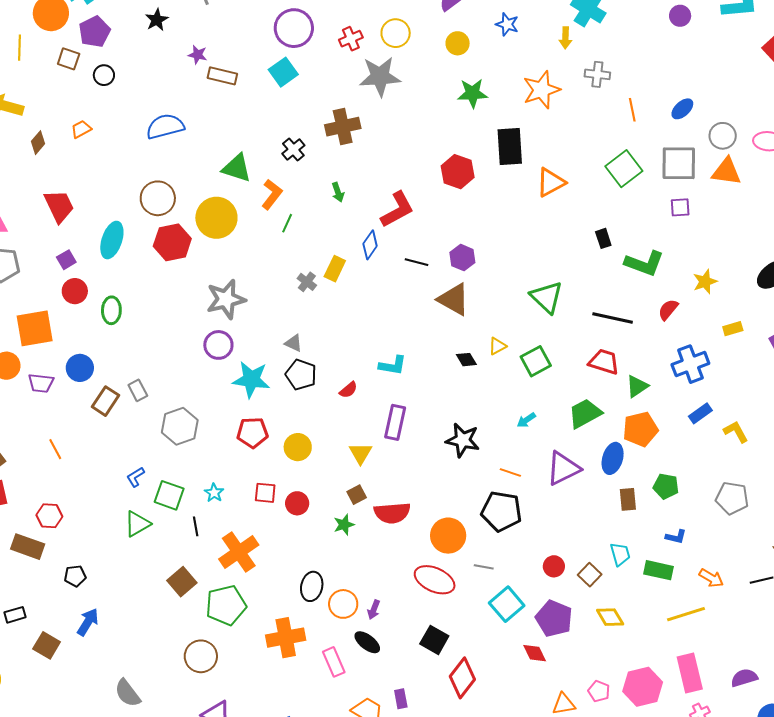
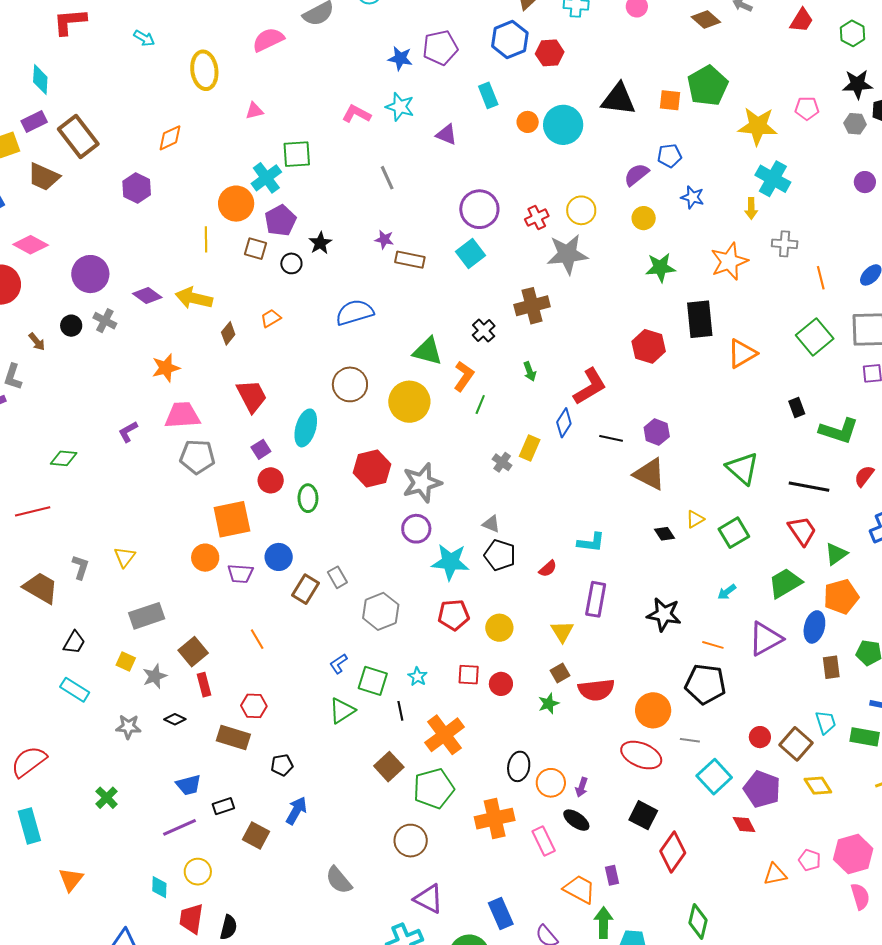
black star: (157, 20) -> (320, 243), moved
red hexagon: (172, 242) -> (372, 468), moved
red trapezoid: (604, 362) -> (802, 531), turned 40
brown square: (590, 575) -> (796, 744), size x1.4

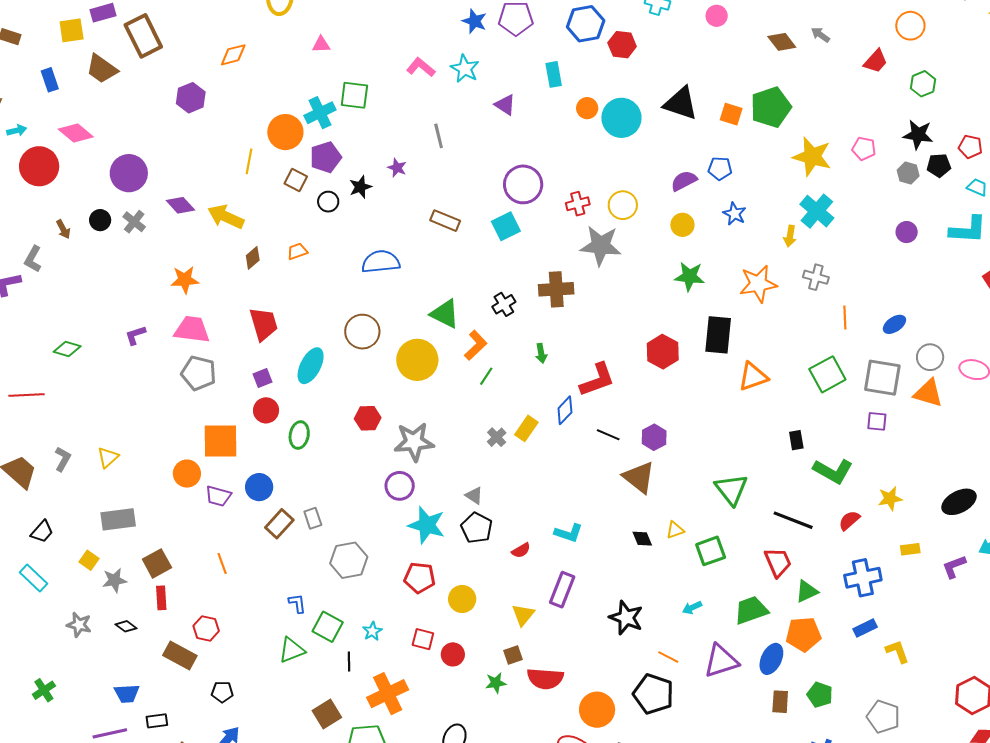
purple star: (384, 239) -> (397, 168), moved
red hexagon: (372, 468) -> (368, 418), size x0.7
blue L-shape: (338, 664) -> (297, 603), turned 105

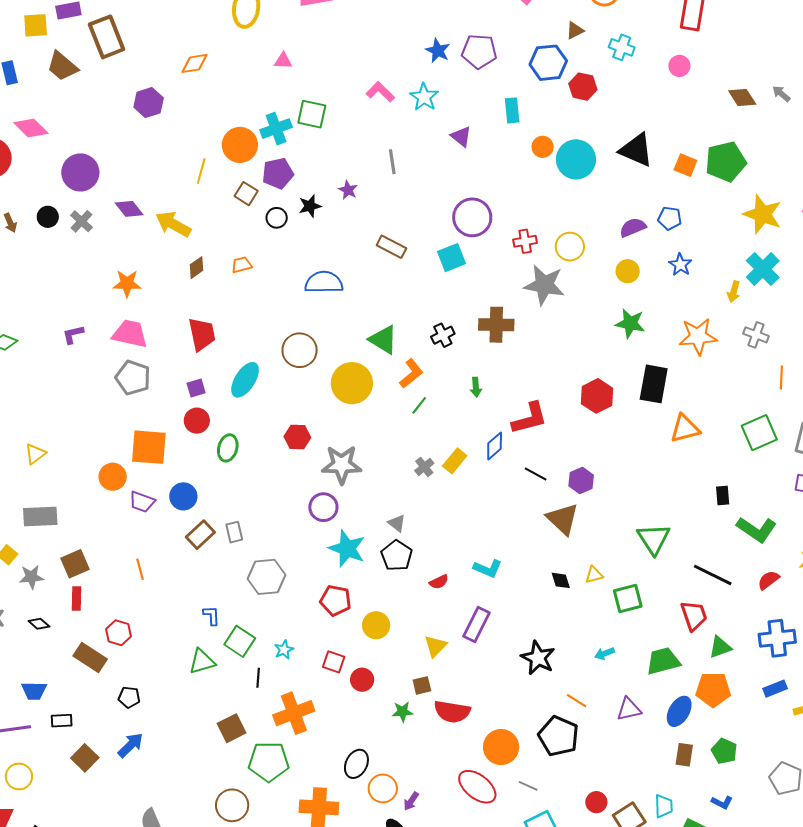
purple triangle: (721, 661) -> (629, 709), size x0.7

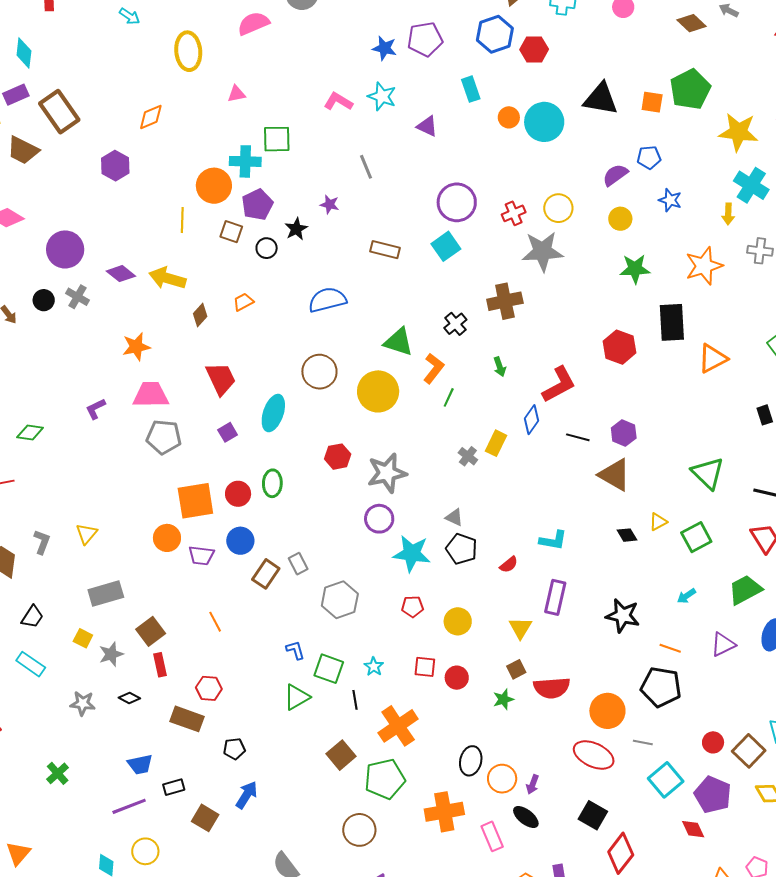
cyan cross: (276, 129) -> (245, 161), turned 36
red circle: (197, 421) -> (238, 494), moved
red pentagon: (336, 600) -> (413, 607), size x0.7

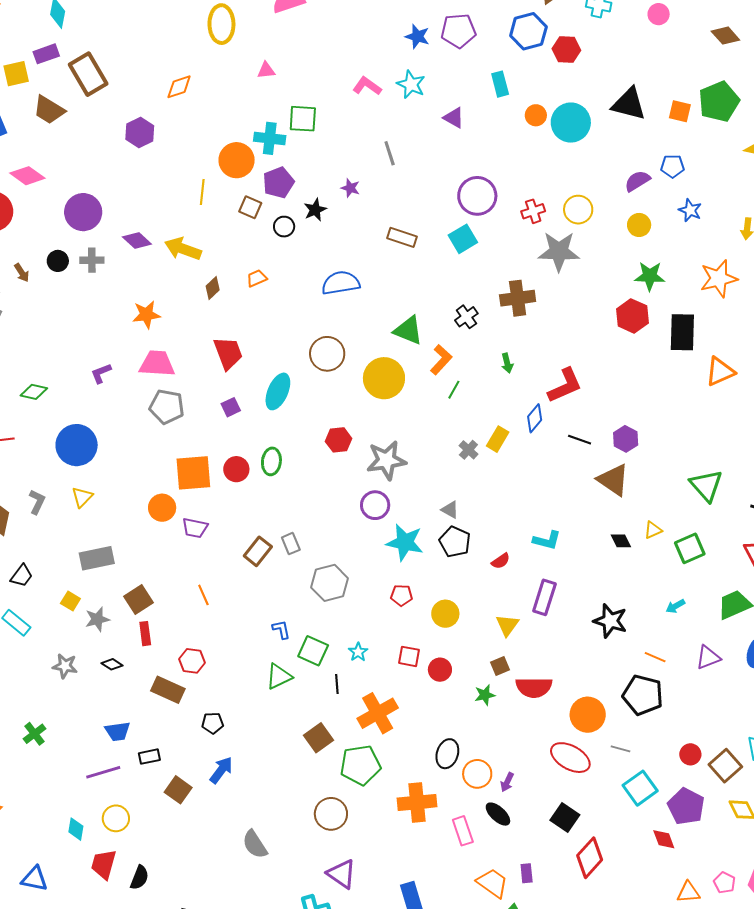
gray cross: (78, 297) -> (92, 260), turned -35
red hexagon: (620, 347) -> (632, 316), moved
blue circle: (240, 541) -> (77, 445), moved, size x1.5

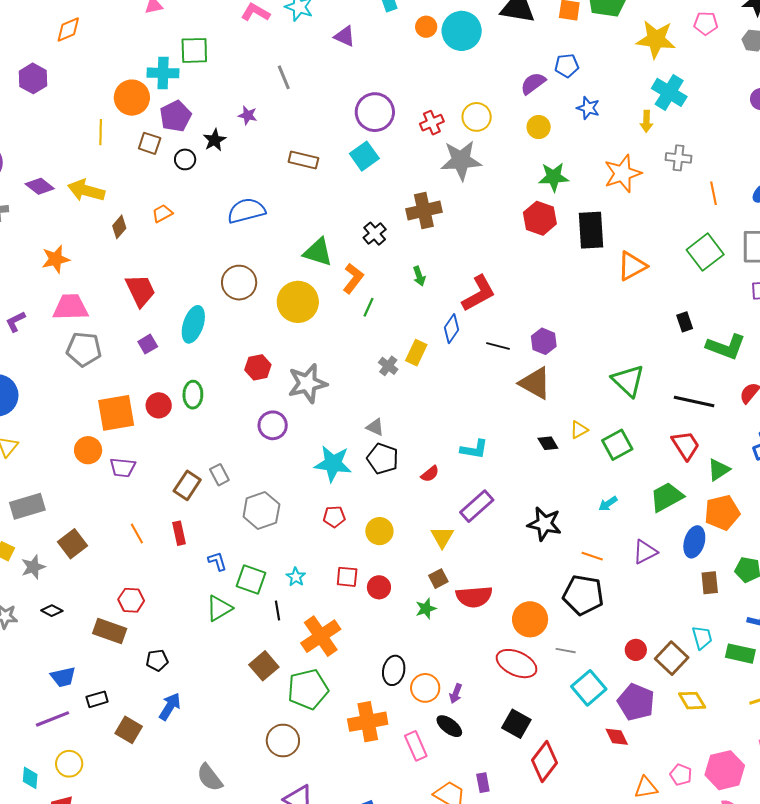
purple circle: (375, 505) -> (273, 425), moved
purple rectangle: (544, 597) -> (477, 506), turned 36
red rectangle: (145, 634) -> (179, 533), moved

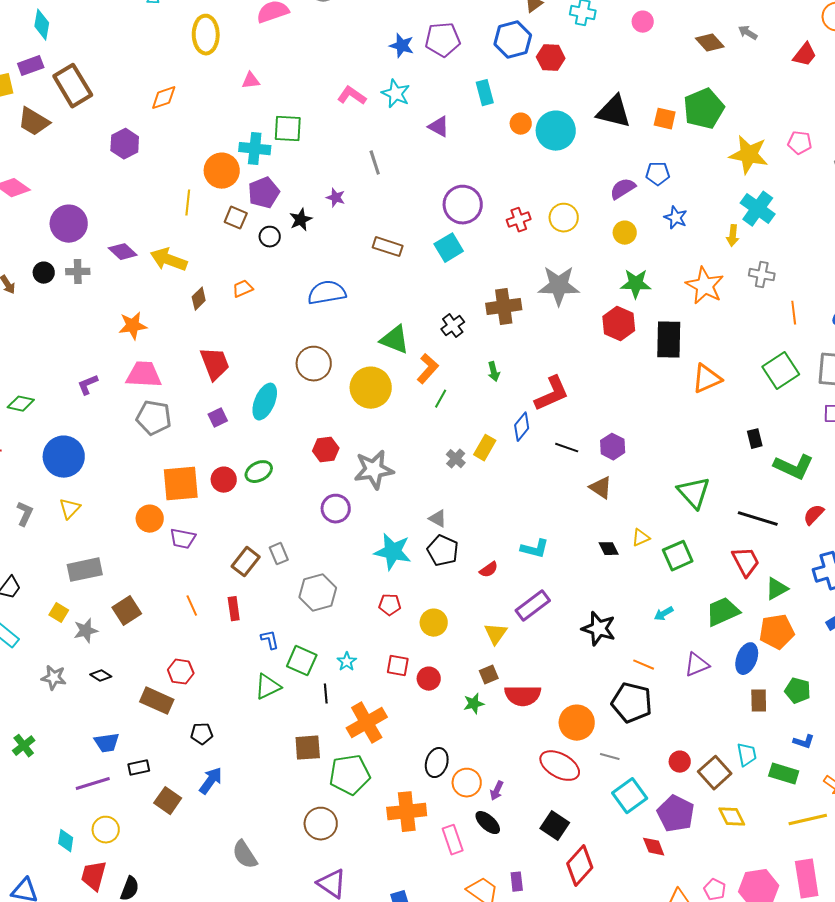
gray star: (461, 160) -> (559, 286), moved
orange star: (623, 173) -> (705, 286), turned -30
brown triangle: (535, 383) -> (601, 488), size x0.7
green ellipse: (193, 395) -> (259, 472), turned 56
brown square: (264, 666) -> (308, 748), turned 32

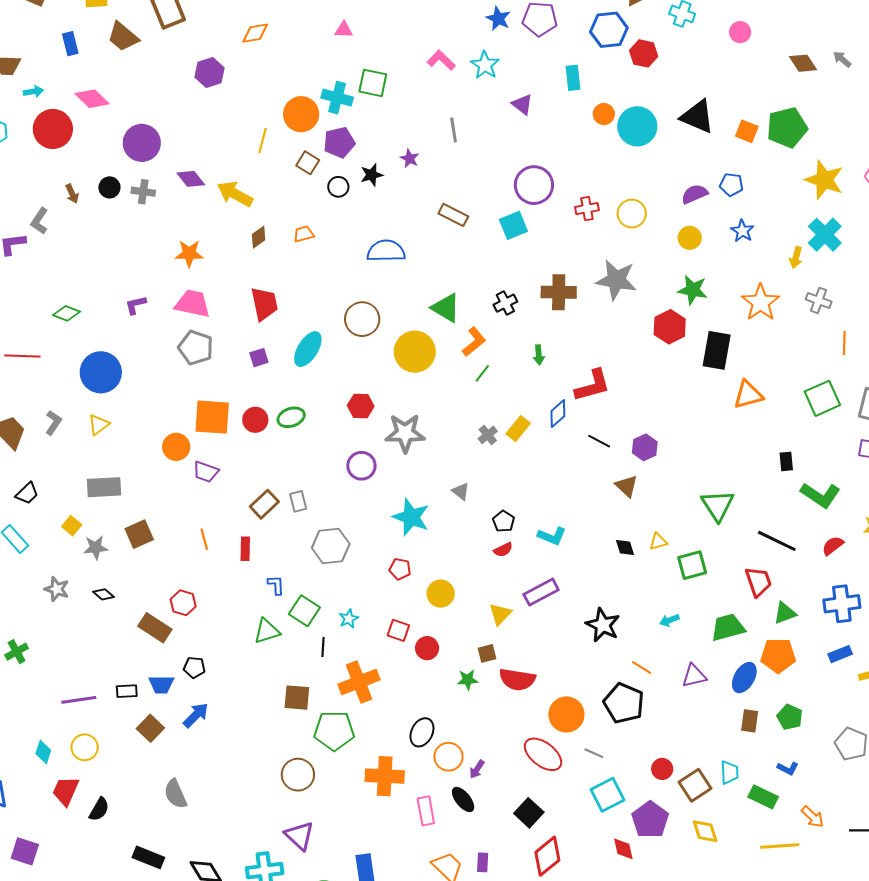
black pentagon: (443, 551) -> (504, 521), moved, size x0.7
blue trapezoid: (107, 743) -> (161, 684), moved
gray semicircle: (245, 855) -> (175, 794), moved

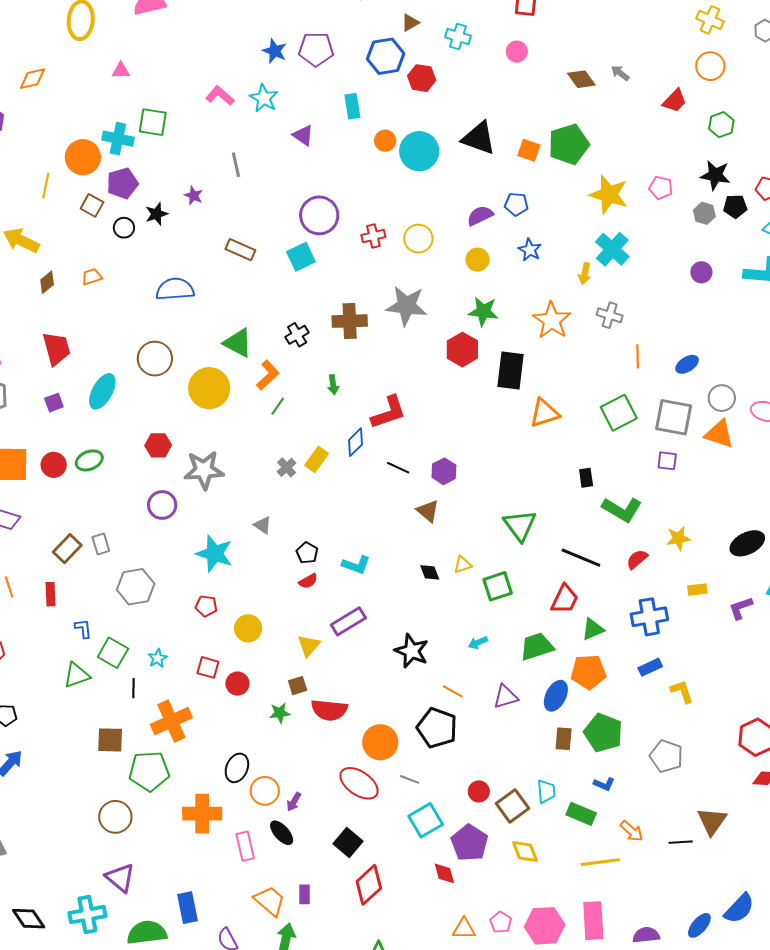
red trapezoid: (758, 582) -> (565, 599), turned 48
green pentagon: (790, 717) -> (603, 733), size x1.5

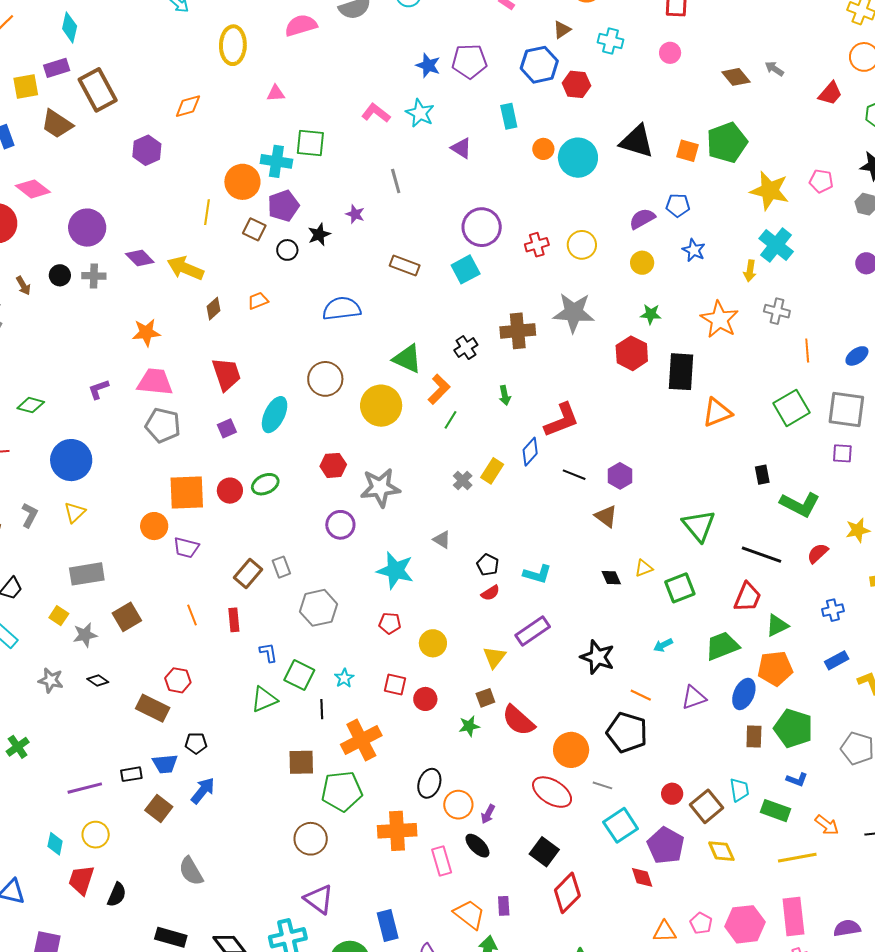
green star: (483, 311) -> (651, 314), size x0.7
blue cross: (649, 617) -> (833, 610), size x0.6
red semicircle: (329, 710) -> (518, 720), turned 39

